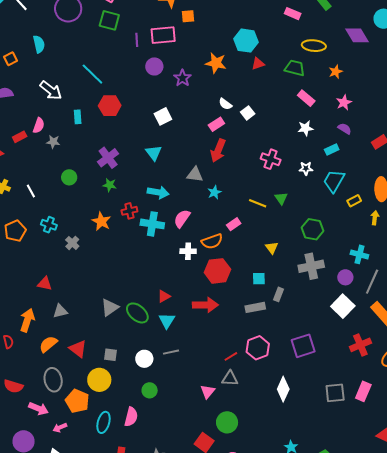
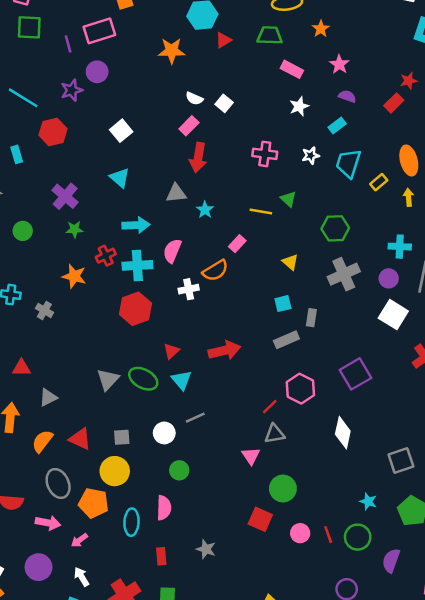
purple star: (182, 78) -> (72, 90), moved, turned 30
red hexagon: (217, 271) -> (135, 309), moved
gray square: (335, 393) -> (401, 461), moved

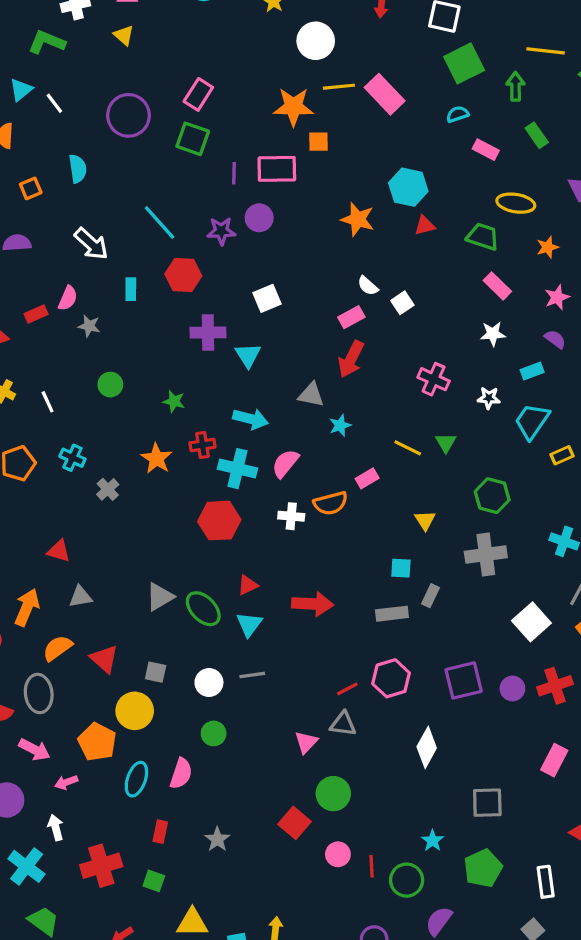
purple cross: (65, 196) -> (208, 332), moved, turned 32
purple circle: (389, 278) -> (512, 688), moved
gray ellipse: (58, 484) -> (39, 694), moved

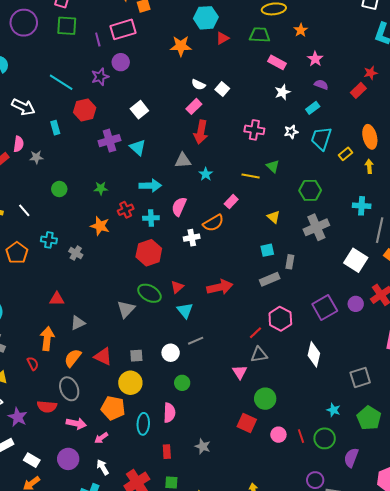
cyan cross: (238, 469) -> (151, 218), size x0.7
green ellipse: (203, 609) -> (149, 293), moved

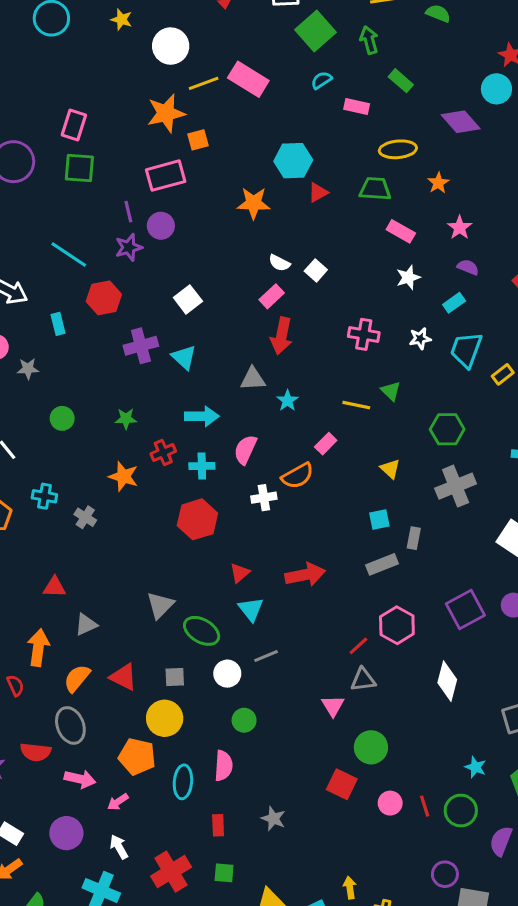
purple line: (98, 39) -> (128, 212), moved
green ellipse: (149, 293) -> (202, 631), moved

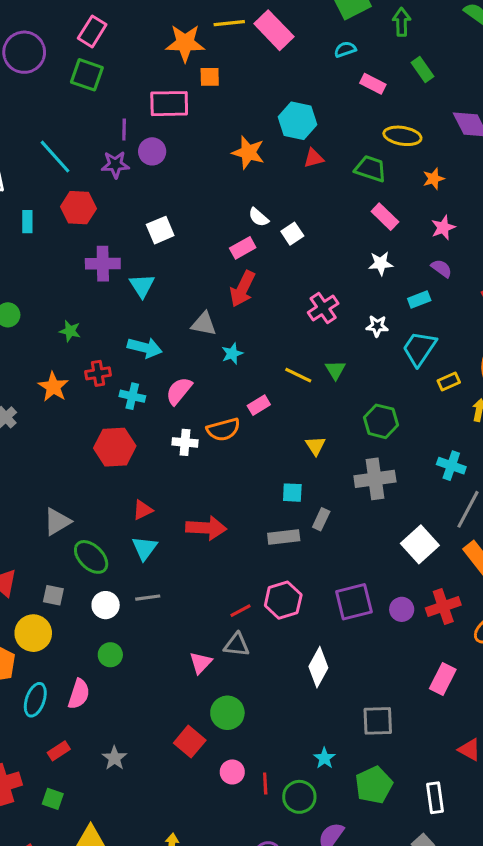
pink cross: (364, 334) -> (323, 308), turned 32
red rectangle: (218, 825) -> (59, 751), turned 45

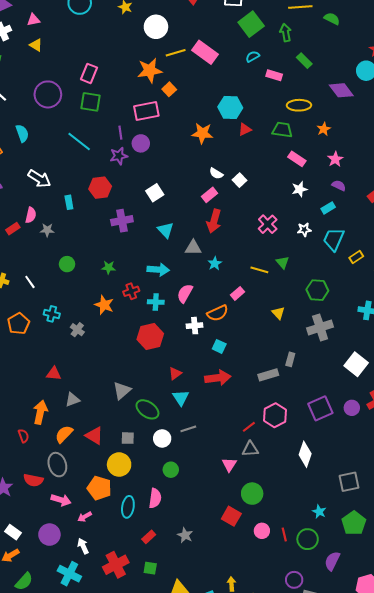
orange square: (210, 77) -> (169, 89), turned -32
cyan line: (55, 157) -> (79, 141), moved
cyan triangle: (142, 286) -> (166, 230), moved
cyan square: (292, 493) -> (219, 346), moved, turned 32

